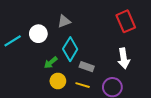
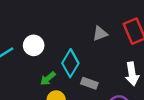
gray triangle: (64, 21) -> (100, 34), moved

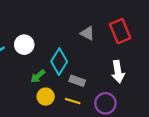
gray triangle: (100, 34) -> (87, 33), turned 49

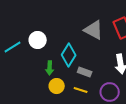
gray triangle: (87, 33) -> (94, 30), size x1.5
green arrow: (38, 76) -> (50, 68), turned -48

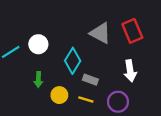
green arrow: (50, 68) -> (38, 80), moved

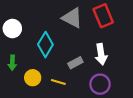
gray rectangle: (90, 80) -> (75, 63), moved, turned -48
purple circle: (118, 102) -> (100, 84), moved

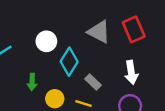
white circle: (12, 29) -> (46, 41), moved
gray rectangle: (75, 63) -> (93, 82), moved, turned 72

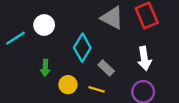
white circle: (46, 41) -> (44, 25), moved

